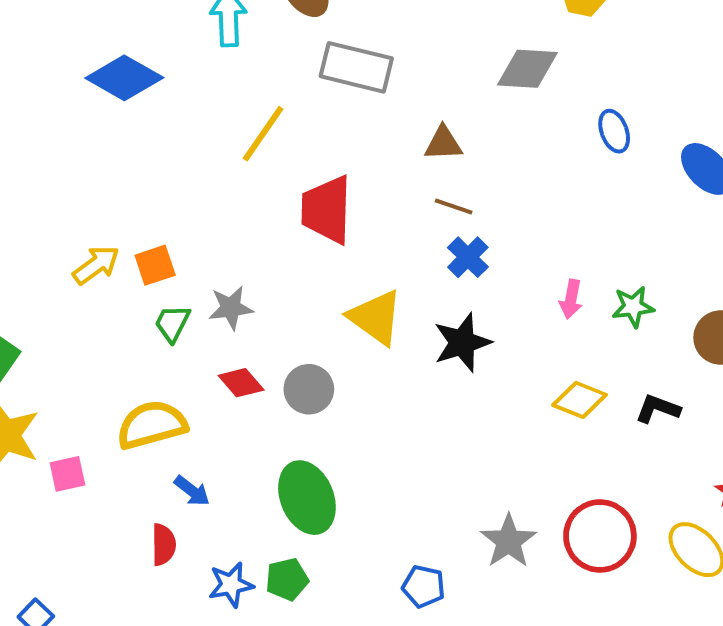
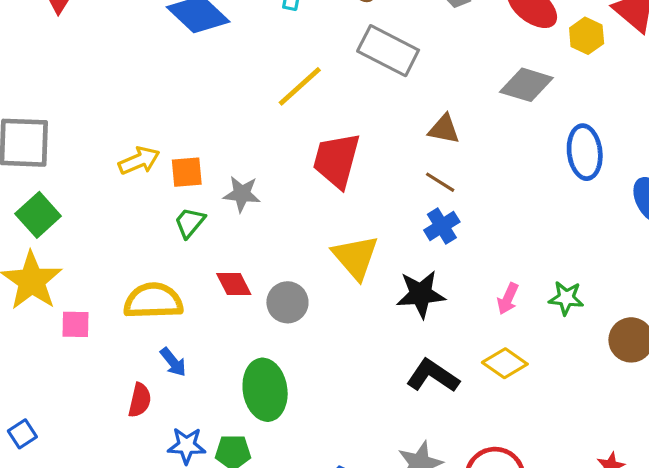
blue ellipse: (614, 131) -> (585, 152), size x1.5
pink arrow: (571, 299) -> (508, 299), moved
gray star: (231, 308) -> (242, 194), moved
black L-shape: (658, 409) -> (433, 376), moved, size x1.4

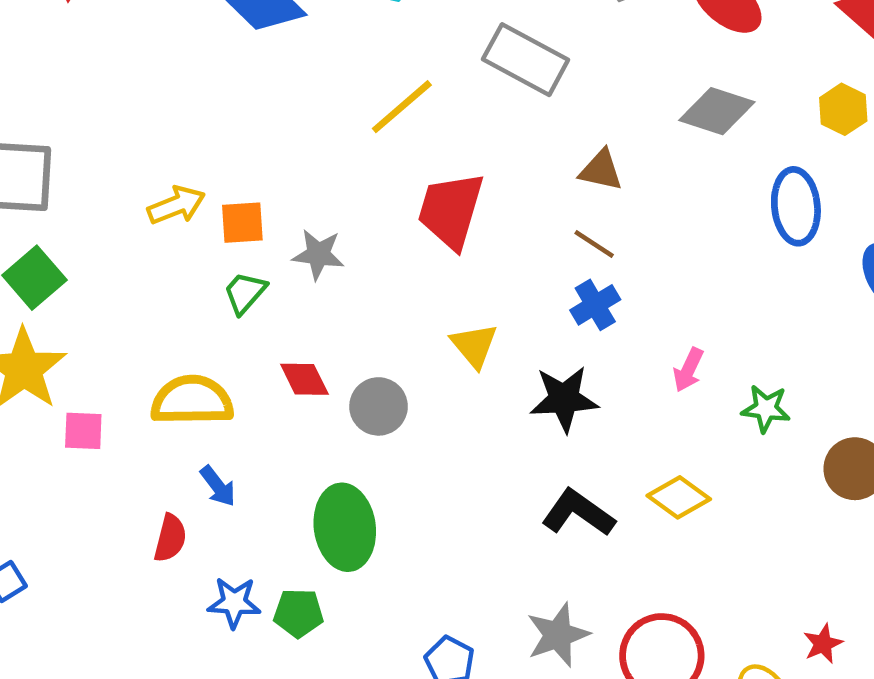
yellow hexagon: (587, 36) -> (843, 109), moved
yellow triangle: (355, 257) -> (474, 345), size x0.7
pink arrow: (508, 299) -> (688, 370), moved

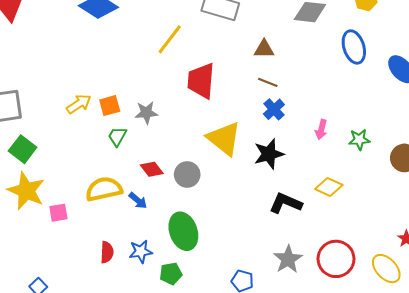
yellow triangle: (474, 345) -> (224, 139), size x1.6
blue arrow: (218, 486) -> (138, 201), moved
blue star: (234, 603) -> (141, 251), moved

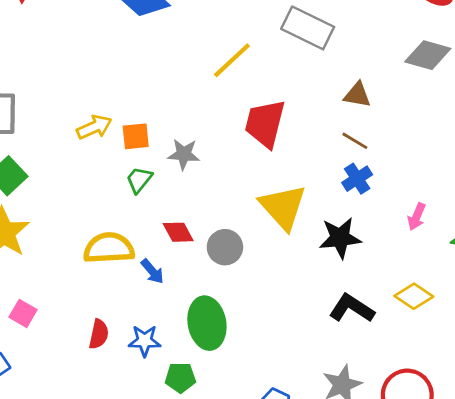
pink square: (58, 213) -> (23, 313), moved, turned 30

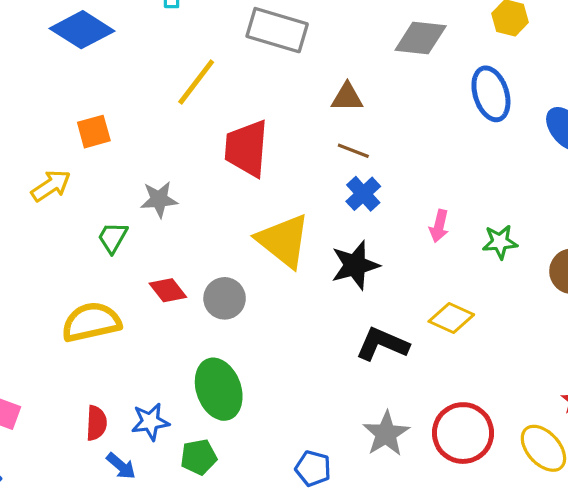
orange square: (136, 136) -> (94, 132), moved
blue arrow: (152, 271) -> (121, 466), moved

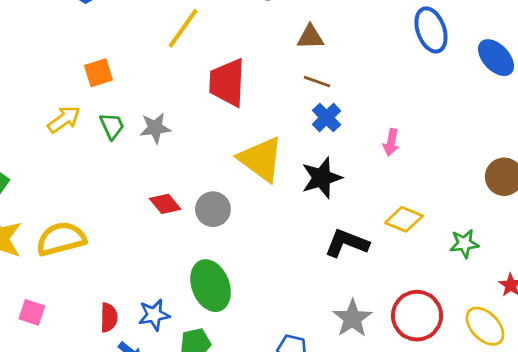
green trapezoid: (113, 238) -> (112, 126), moved, turned 128
green star: (500, 242) -> (464, 244), moved
yellow semicircle: (91, 322) -> (61, 239), moved

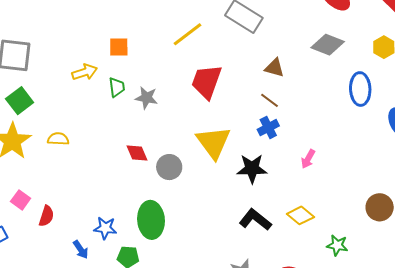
yellow semicircle: (61, 239) -> (58, 139), moved, size x0.6
red semicircle: (109, 317) -> (46, 216), moved

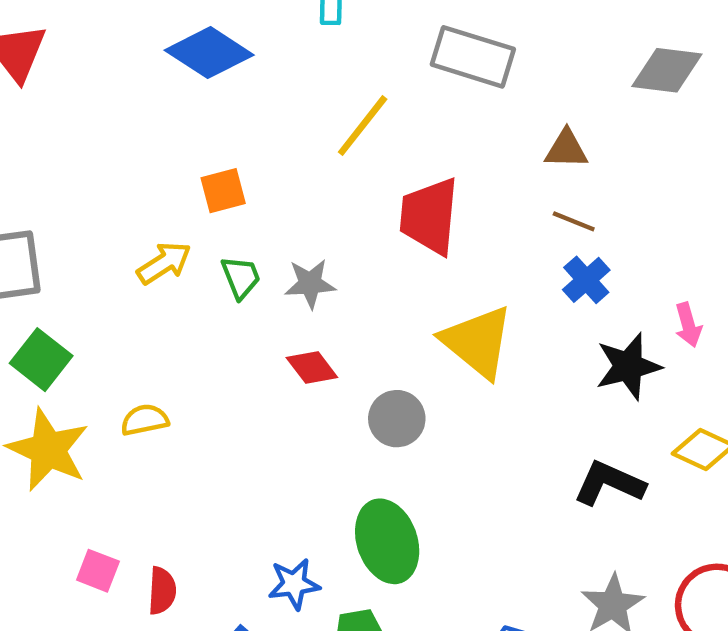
red diamond: (137, 153) -> (312, 367), moved
pink arrow: (308, 159) -> (688, 325), turned -30
black star: (252, 169) -> (628, 366), moved

